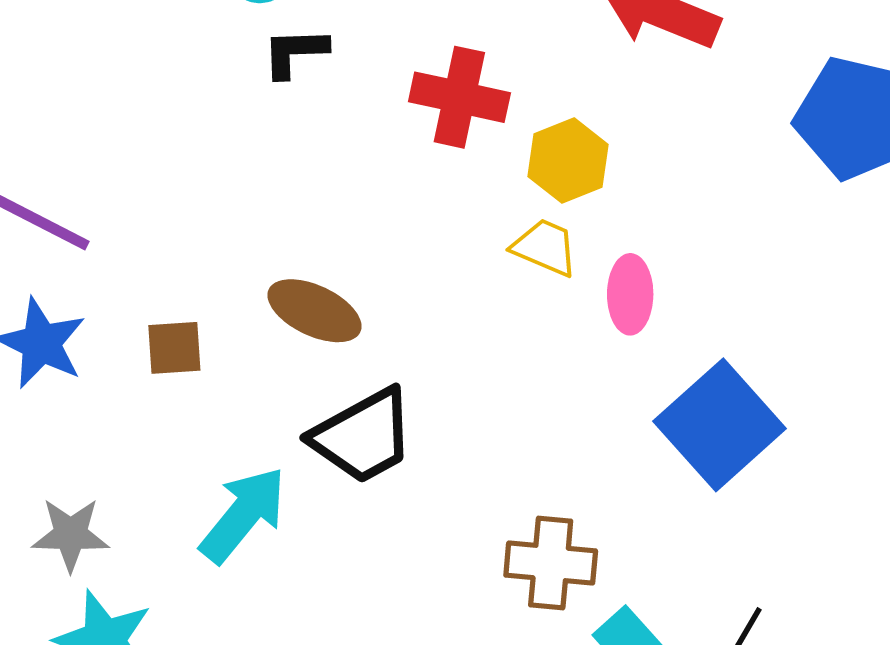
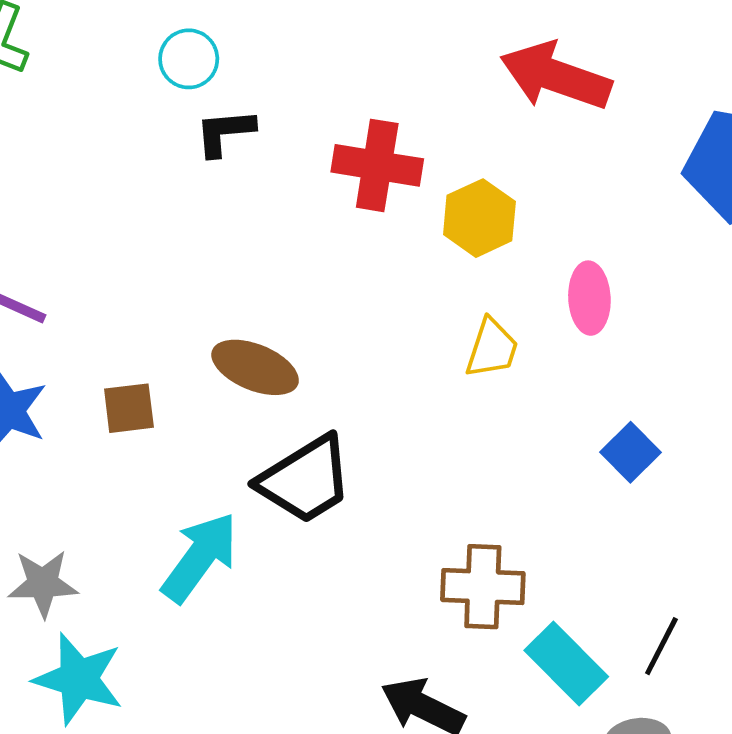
yellow trapezoid: (545, 247) -> (492, 348), moved, turned 88
pink ellipse: (630, 294) -> (589, 298), moved
blue square: (720, 425) -> (631, 452), size x0.5

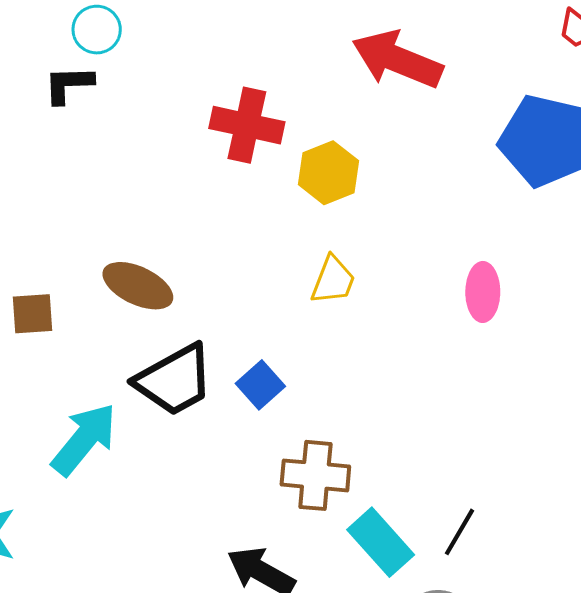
black L-shape: (225, 132) -> (69, 84), moved
pink ellipse: (589, 298) -> (483, 292), moved
blue square: (631, 452) -> (260, 385), moved

